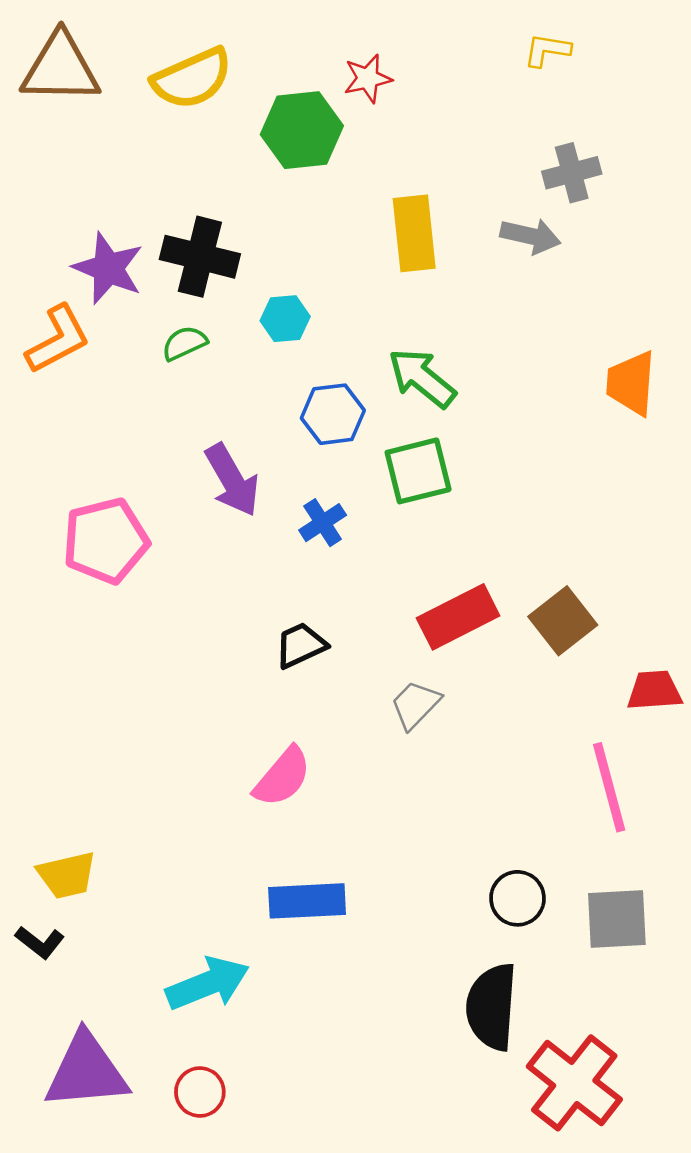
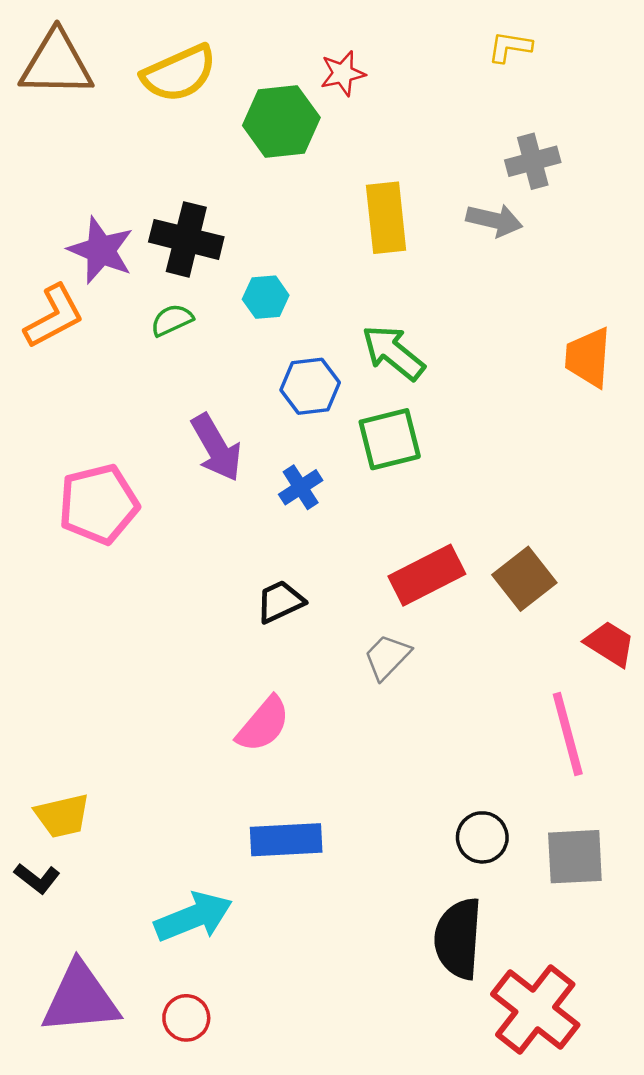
red trapezoid: (654, 690) -> (610, 644), turned 36

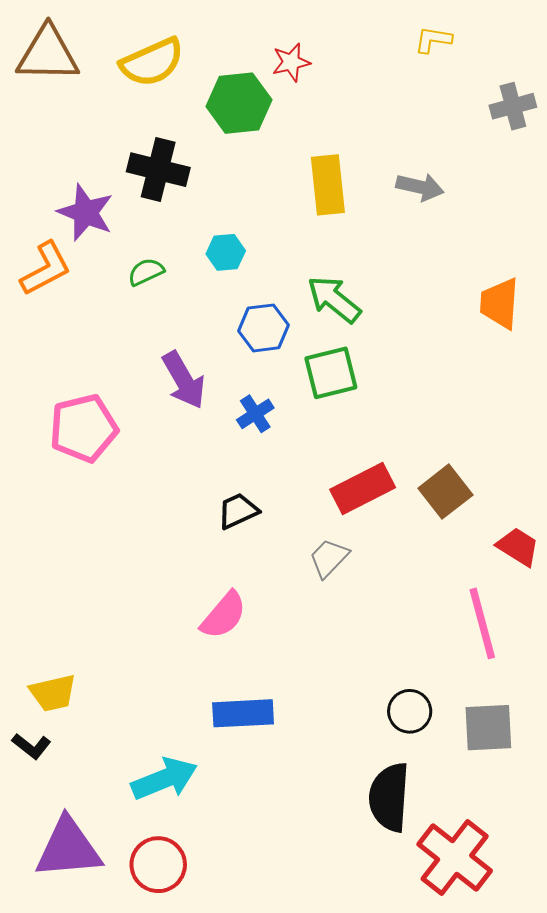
gray cross: (533, 161) -> (513, 106), moved
black cross: (186, 239) -> (158, 170), moved
red circle: (186, 1018) -> (158, 865), size x1.4

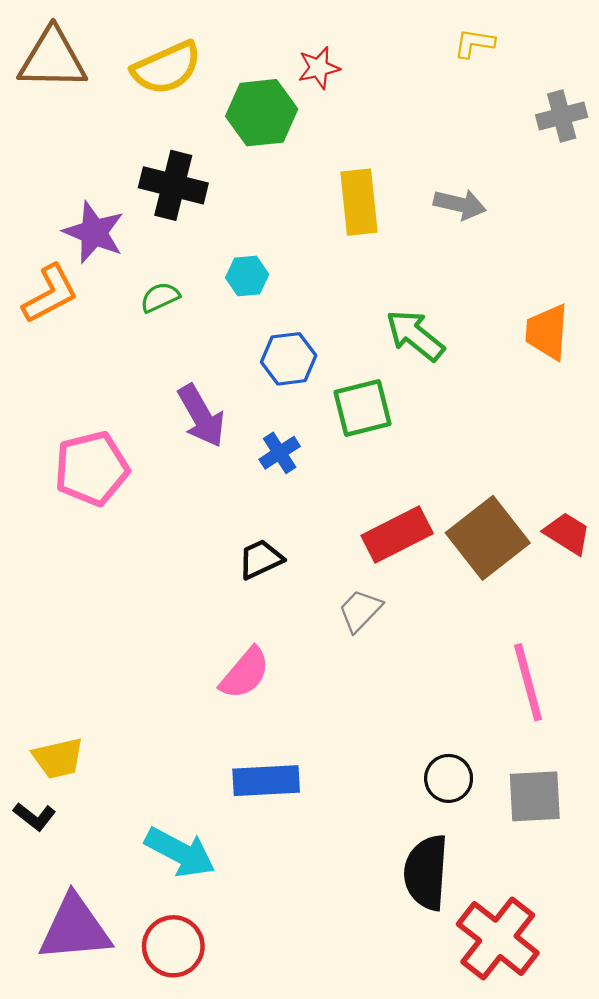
green arrow: (334, 299) -> (415, 335), moved
brown square: (445, 492) -> (488, 538), size x1.4
red trapezoid: (518, 547) -> (567, 533), moved
cyan arrow: (164, 779) -> (180, 852), turned 50

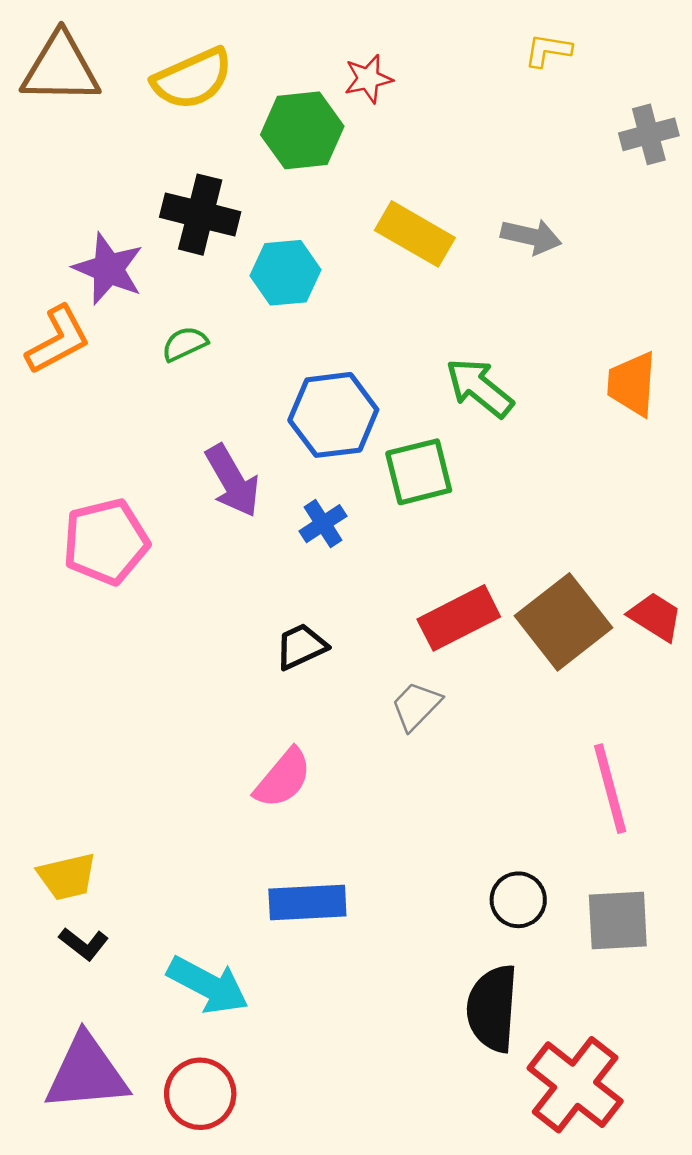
yellow rectangle: (359, 202) -> (415, 234), turned -54
cyan hexagon: (247, 276) -> (286, 273), moved, size x1.4
blue hexagon: (289, 359) -> (333, 415), size x1.4
black L-shape: (35, 816) -> (84, 944), moved

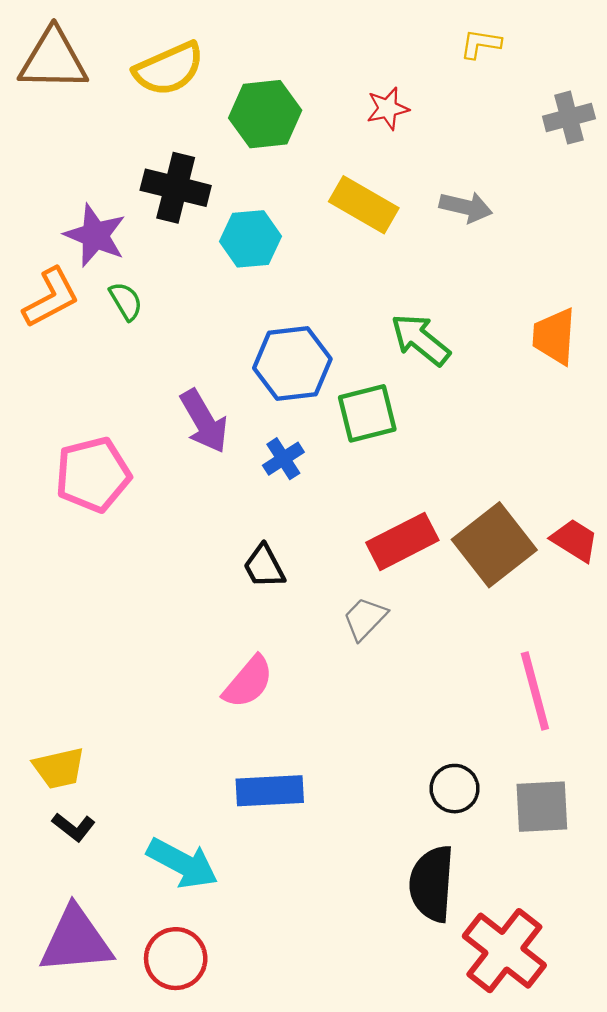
red star: (368, 79) -> (388, 108), moved
green semicircle: (185, 344) -> (126, 301), moved, turned 84
black trapezoid: (301, 646) -> (264, 566), turned -93

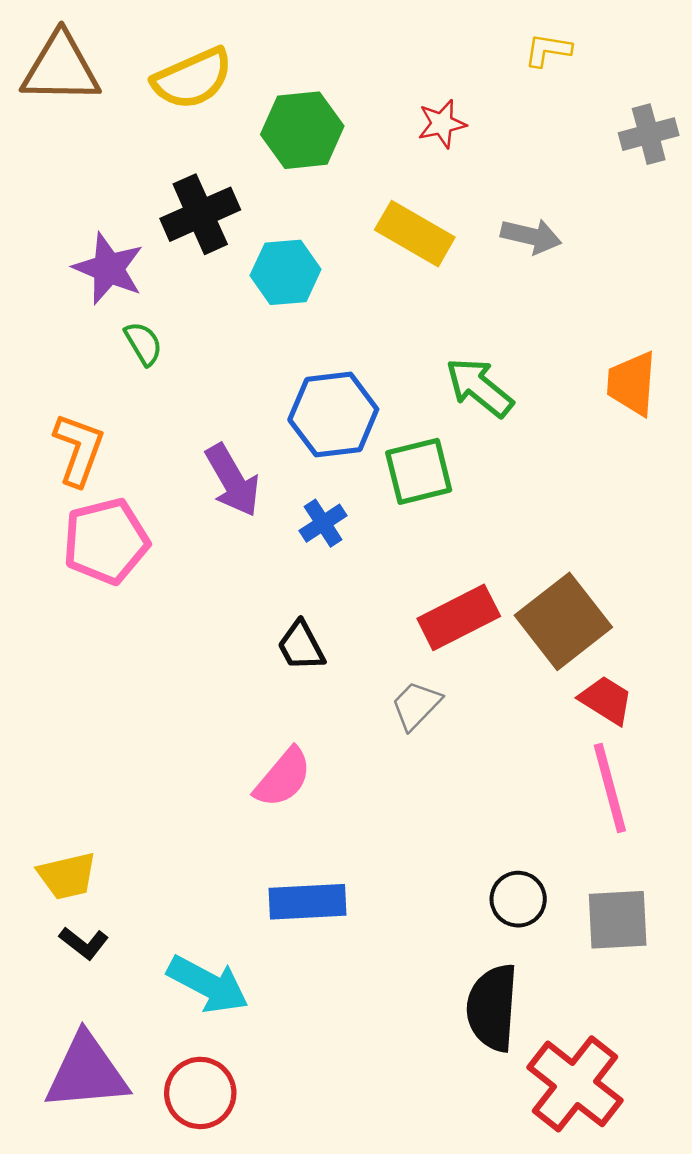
black cross: (176, 188) -> (200, 214), turned -38
orange L-shape: (51, 298) -> (79, 449), moved, turned -42
red trapezoid: (575, 540) -> (606, 700), moved

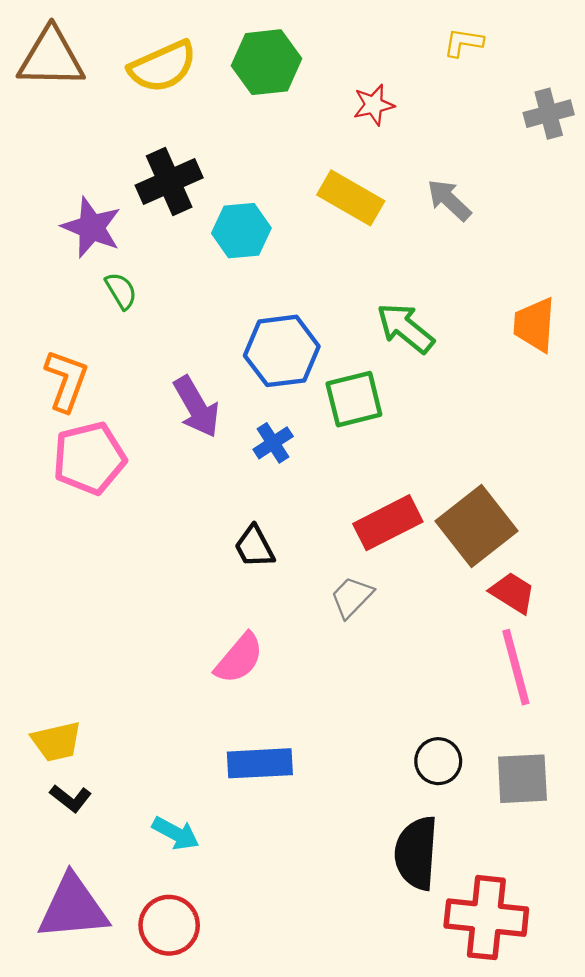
green hexagon: (302, 130) -> (266, 62), moved
gray arrow: (531, 236) -> (449, 200), turned -150
cyan arrow: (208, 984) -> (176, 833), size x0.7
red cross: (575, 1084) -> (486, 918), turned -32

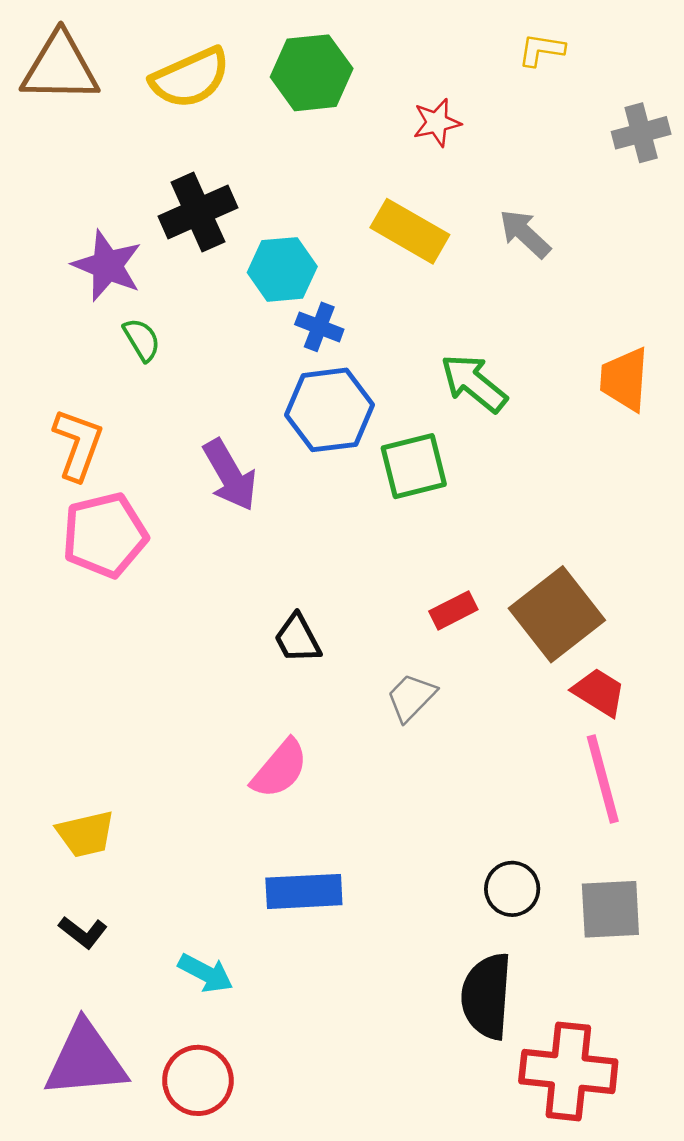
blue cross: (273, 443) -> (319, 327), moved, turned -36
red rectangle: (388, 523) -> (453, 610), size x0.6
yellow trapezoid: (56, 741) -> (86, 834), moved

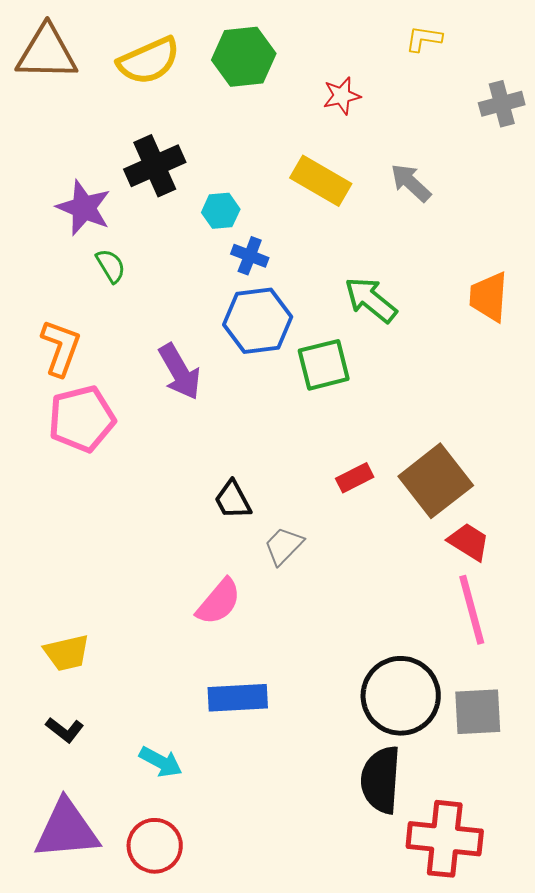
cyan hexagon: (282, 269) -> (221, 211), size x0.7
gray trapezoid: (411, 697) -> (284, 546), moved
black circle: (512, 889) -> (401, 696), size x1.8

